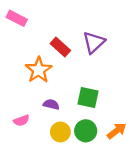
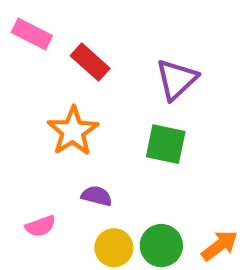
red rectangle: (60, 47) -> (90, 62), moved
green square: (88, 98) -> (166, 144), moved

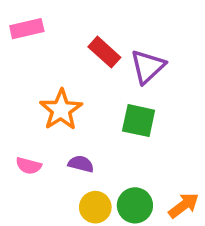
pink rectangle: (32, 34) -> (27, 29), turned -40
red rectangle: (90, 62) -> (104, 52), moved
pink semicircle: (40, 226) -> (29, 166), moved, turned 35

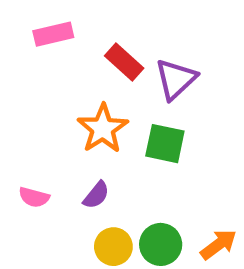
pink rectangle: (27, 29) -> (53, 34), moved
orange star: (61, 110) -> (103, 129), moved
purple semicircle: (81, 164) -> (96, 195), turned 115

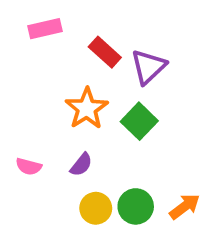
green square: (165, 144) -> (139, 121), turned 32

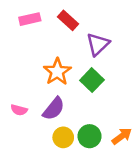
red rectangle: (105, 52) -> (68, 20), moved
purple semicircle: (81, 165) -> (54, 109), size x1.5

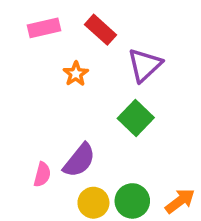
orange star: (57, 72) -> (76, 74), moved, size x0.6
pink semicircle: (19, 110) -> (42, 174), moved, turned -91

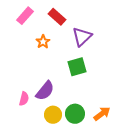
pink rectangle: (44, 28) -> (25, 16), turned -36
green square: (136, 118) -> (77, 67), turned 30

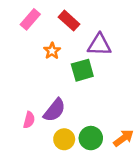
purple triangle: (82, 37) -> (99, 45), turned 45
green square: (77, 67) -> (82, 70), moved

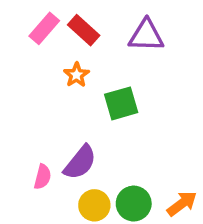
red rectangle: (69, 21) -> (84, 30), moved
purple triangle: (99, 45) -> (146, 36), moved

